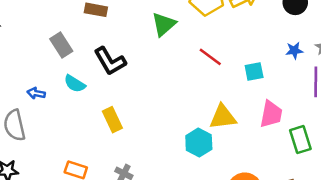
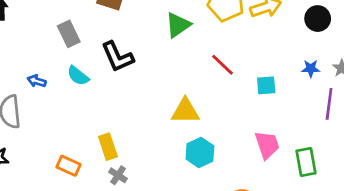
pink trapezoid: (271, 114) -> (267, 145), moved, turned -36
yellow triangle: (223, 117) -> (185, 111), moved
yellow rectangle: (112, 120) -> (108, 147), moved

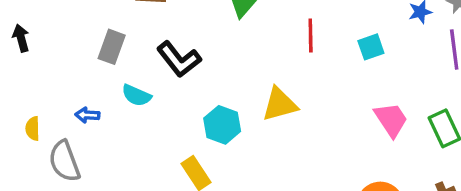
gray rectangle: (69, 34) -> (112, 47), turned 60
red line: (222, 65) -> (311, 35), turned 60
cyan hexagon: (200, 152) -> (222, 125), moved

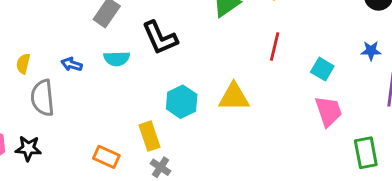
cyan square: (371, 47) -> (322, 69), turned 35
cyan semicircle: (136, 95) -> (117, 59), turned -40
pink trapezoid: (391, 120) -> (329, 111), moved

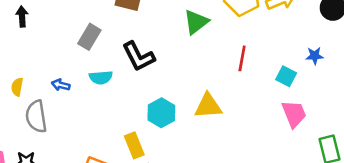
blue star: (371, 51) -> (315, 56), moved

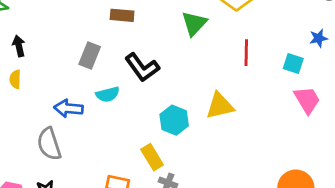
blue arrow: (61, 85) -> (69, 108), size x1.5
yellow semicircle: (17, 87) -> (15, 79), moved

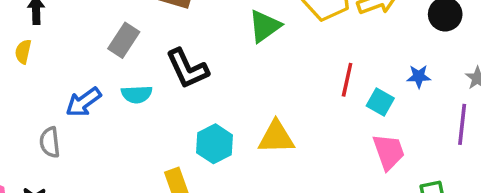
red line: (246, 53) -> (347, 80), moved
blue arrow: (69, 108) -> (83, 102), turned -52
gray semicircle: (49, 144) -> (50, 142), size x0.7

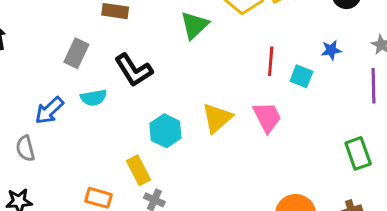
yellow triangle: (276, 137) -> (217, 118), turned -32
pink trapezoid: (389, 152) -> (267, 117), moved

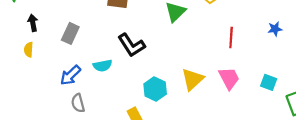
gray rectangle: (76, 53) -> (70, 33), moved
cyan square: (301, 76) -> (269, 82), moved
gray semicircle: (25, 148) -> (78, 103), moved

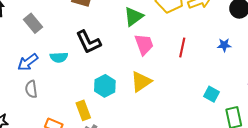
gray rectangle: (70, 33) -> (33, 23), turned -72
pink trapezoid: (229, 78) -> (144, 44), moved

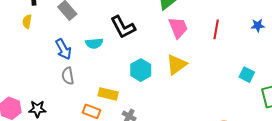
blue arrow: (28, 62) -> (63, 49), turned -80
yellow rectangle: (83, 110) -> (108, 94), moved, turned -54

